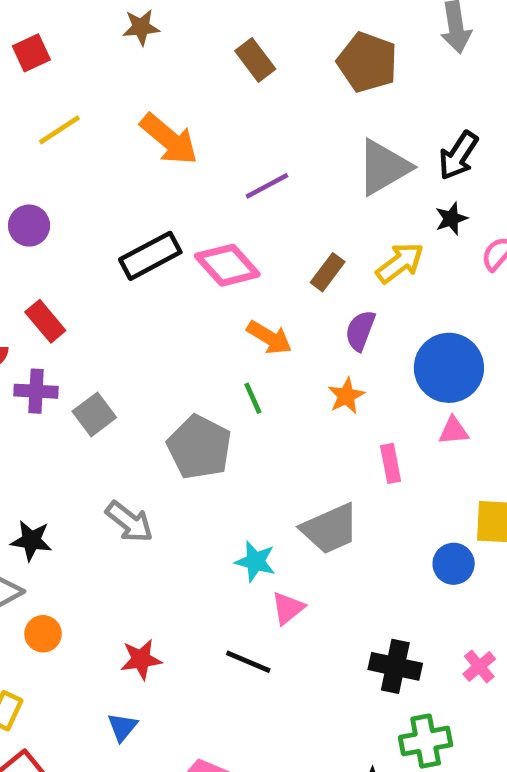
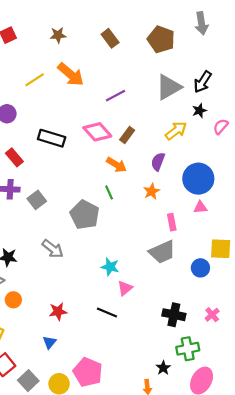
brown star: (141, 27) -> (58, 35), moved
yellow line: (59, 130) -> (35, 80), moved
black rectangle: (150, 256) -> (52, 138), moved, turned 45
brown rectangle: (328, 272) -> (127, 135), moved
gray trapezoid: (330, 529) -> (162, 252), moved

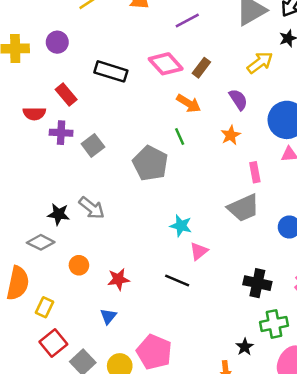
purple semicircle: (158, 162) -> (238, 100), turned 126
gray arrow: (53, 249) -> (92, 208), moved
orange circle: (13, 300) -> (79, 265), moved

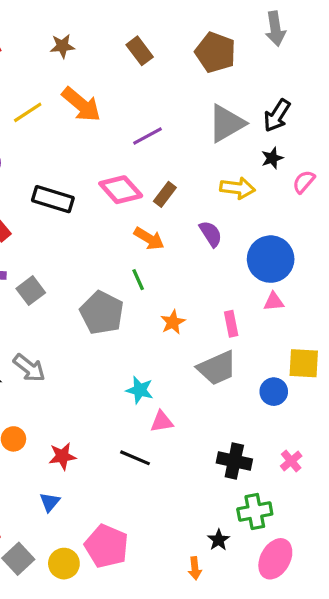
yellow arrow: (260, 63) -> (237, 188), turned 44
orange star: (231, 135) -> (173, 322), moved
pink triangle: (199, 251) -> (162, 422), turned 30

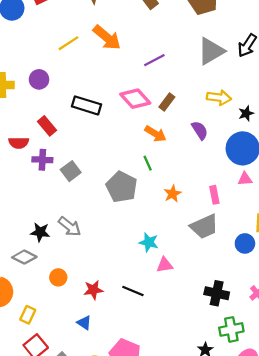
black star: (272, 158) -> (246, 113), moved
black line: (135, 458) -> (133, 291), moved
blue triangle: (50, 502) -> (84, 323), turned -35

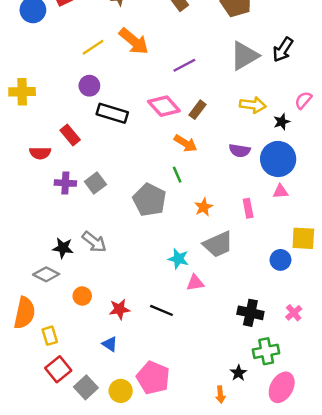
purple circle: (39, 79) -> (89, 86), moved
purple semicircle: (200, 130) -> (240, 151), moved, turned 132
purple cross: (42, 160) -> (65, 183), moved
gray trapezoid: (204, 226) -> (218, 244), moved
yellow rectangle: (28, 315) -> (50, 336), turned -42

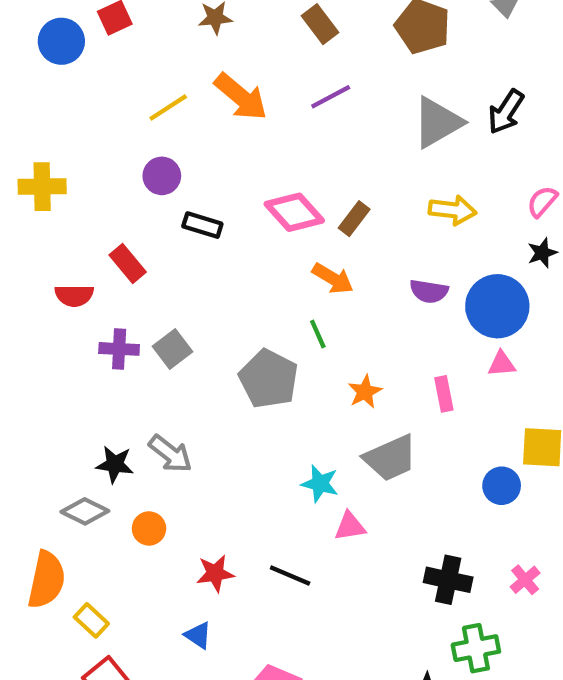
purple line: (184, 65) -> (331, 97), moved
black rectangle: (112, 113) -> (202, 225), size x0.7
black star: (282, 122) -> (542, 253), moved
orange circle: (82, 296) -> (149, 528), moved
yellow rectangle: (50, 336) -> (91, 620), turned -30

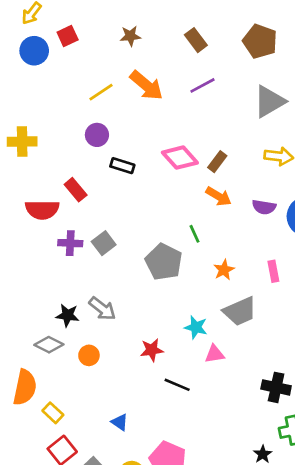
orange arrow: (333, 278) -> (219, 196), moved
red semicircle: (74, 296) -> (42, 210), size x1.4
red star: (215, 573) -> (152, 350), moved

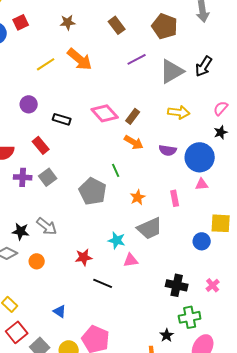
purple line: (203, 85) -> (137, 59), moved
purple circle: (97, 135) -> (29, 104), moved
red rectangle: (76, 190) -> (41, 145), moved

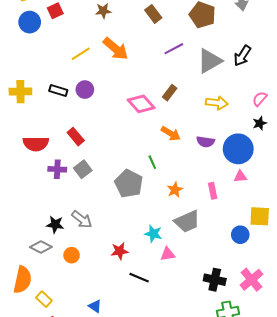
purple circle: (29, 104) -> (85, 90), moved
brown rectangle: (133, 116) -> (170, 93), moved
black rectangle: (62, 119) -> (58, 91), moved
pink cross: (213, 285) -> (251, 280), size x1.6

